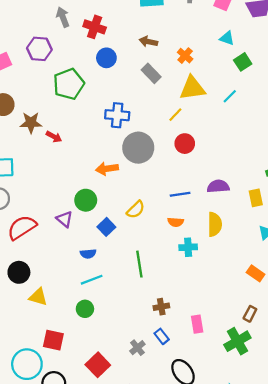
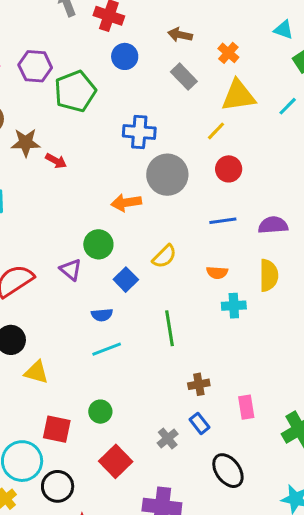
purple hexagon: (39, 49) -> (35, 66), moved
blue line: (180, 194) -> (223, 221), moved
green circle: (85, 309) -> (100, 412), moved

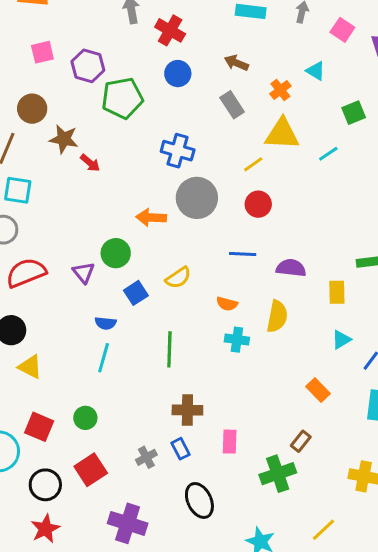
cyan triangle: (284, 30) -> (316, 71), moved
cyan line: (107, 349) -> (104, 358), turned -64
brown cross: (199, 384) -> (187, 410), size x1.4
black circle: (58, 486) -> (45, 485), moved

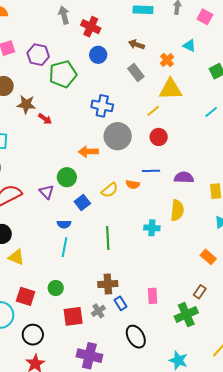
cyan line: (328, 154) -> (211, 112), moved
orange semicircle: (227, 304) -> (133, 184), moved
brown cross: (187, 410) -> (108, 284), moved
red square: (91, 470) -> (73, 316), moved, turned 30

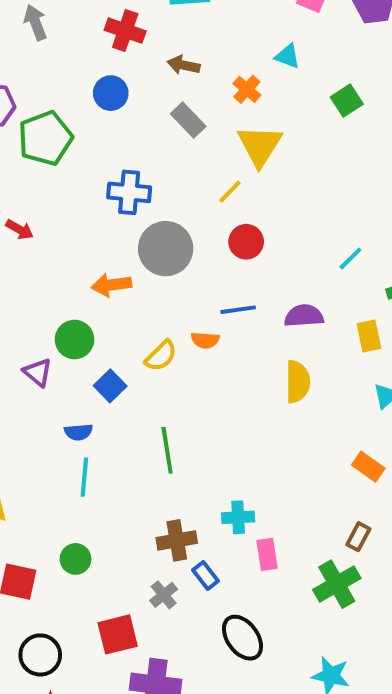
red cross: (91, 27) -> (125, 31), moved
yellow triangle: (171, 89) -> (260, 146), turned -50
cyan line: (211, 112) -> (350, 258), moved
cyan cross: (152, 228) -> (238, 517), moved
red square: (73, 316) -> (118, 634), moved

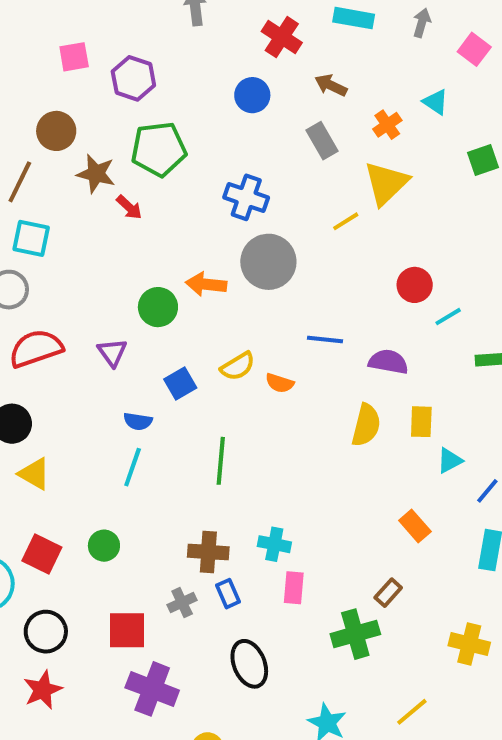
green pentagon: (45, 138) -> (159, 149), moved
red circle: (246, 242) -> (415, 285), moved
yellow rectangle: (369, 336) -> (421, 422), moved
green circle: (74, 339) -> (158, 307), moved
orange semicircle: (205, 340) -> (280, 383), moved

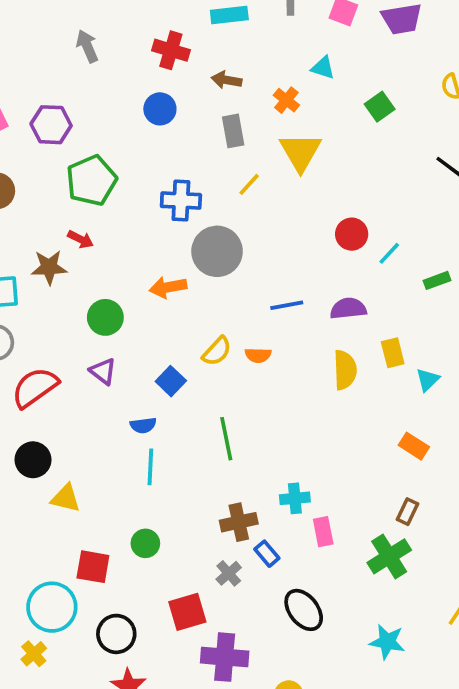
gray rectangle: (322, 141) -> (233, 131), turned 36
brown star: (96, 174) -> (49, 267), moved
yellow line: (346, 221) -> (249, 184), moved
green circle: (158, 307) -> (105, 317), moved

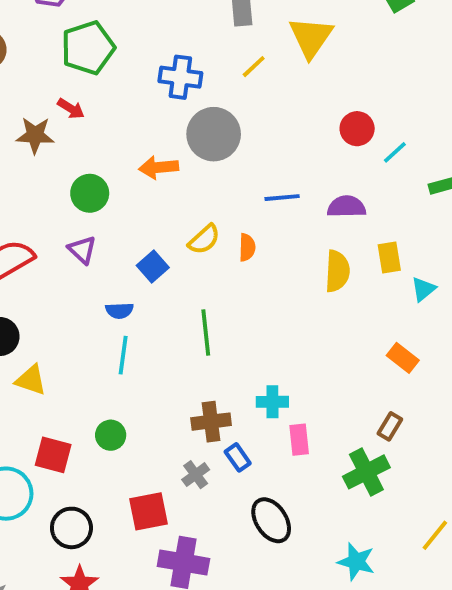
orange semicircle: (258, 355) -> (247, 247), turned -95

